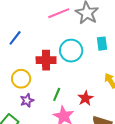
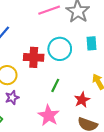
green line: (57, 94) -> (55, 85), moved
red star: (85, 98) -> (82, 100), moved

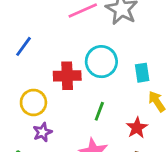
cyan rectangle: (92, 43) -> (142, 73), moved

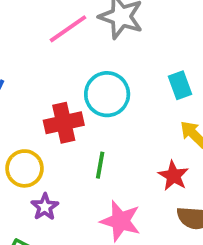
cyan rectangle: (142, 73) -> (180, 85), moved
green line: (99, 111) -> (100, 165), moved

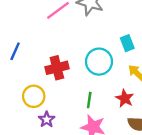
cyan circle: (107, 94) -> (99, 62), moved
green line: (100, 165) -> (89, 100), moved

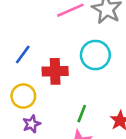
blue line: (15, 51) -> (23, 54), moved
cyan circle: (99, 62) -> (95, 55), moved

